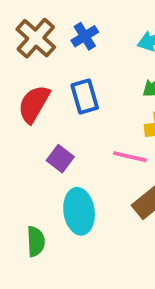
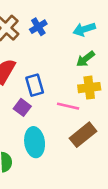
blue rectangle: (85, 96) -> (35, 85), moved

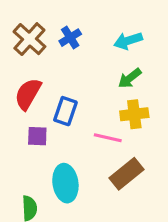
blue rectangle: (35, 85) -> (65, 111), turned 35
purple square: (22, 107) -> (37, 136), moved, turned -35

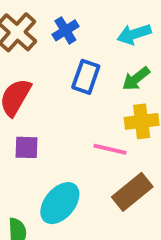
blue rectangle: (65, 111) -> (86, 77), moved
cyan ellipse: (65, 183) -> (60, 203), turned 48

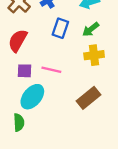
pink line: (110, 149) -> (51, 70), moved
cyan ellipse: (60, 203) -> (32, 97), moved

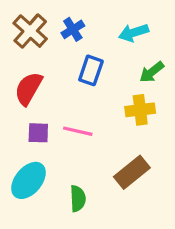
green arrow: (91, 29) -> (152, 72), moved
cyan ellipse: (32, 97) -> (28, 180), moved
green semicircle: (19, 122) -> (78, 199), moved

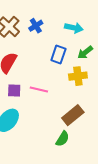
cyan arrow: (134, 33) -> (74, 28), turned -150
blue rectangle: (91, 70) -> (58, 55), moved
green semicircle: (78, 199) -> (63, 139), moved, turned 35

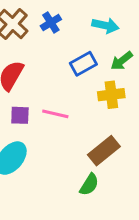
blue rectangle: (58, 55) -> (83, 64), turned 42

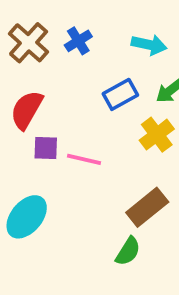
yellow cross: (111, 95) -> (157, 135), turned -30
purple square: (20, 115) -> (46, 148), moved

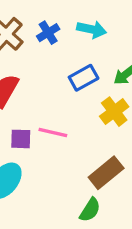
cyan arrow: (149, 45) -> (92, 29), moved
purple square: (46, 148) -> (21, 139), moved

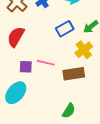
brown rectangle: (106, 173) -> (74, 74), moved, turned 30

